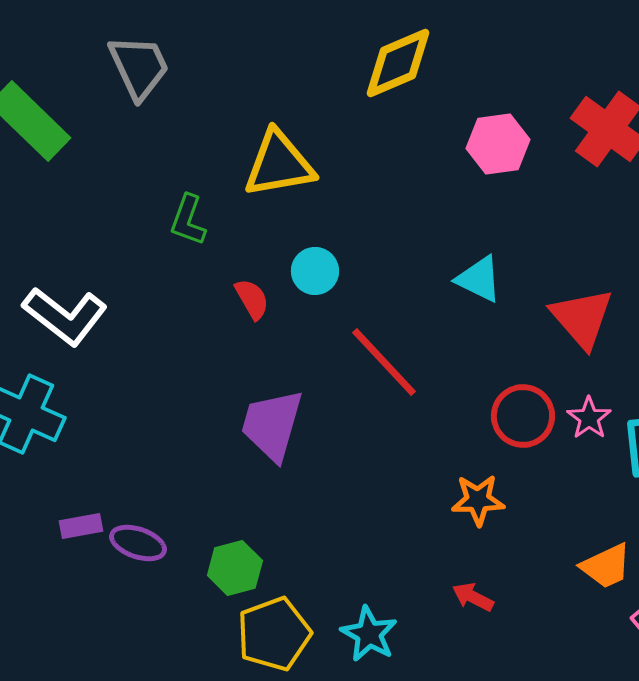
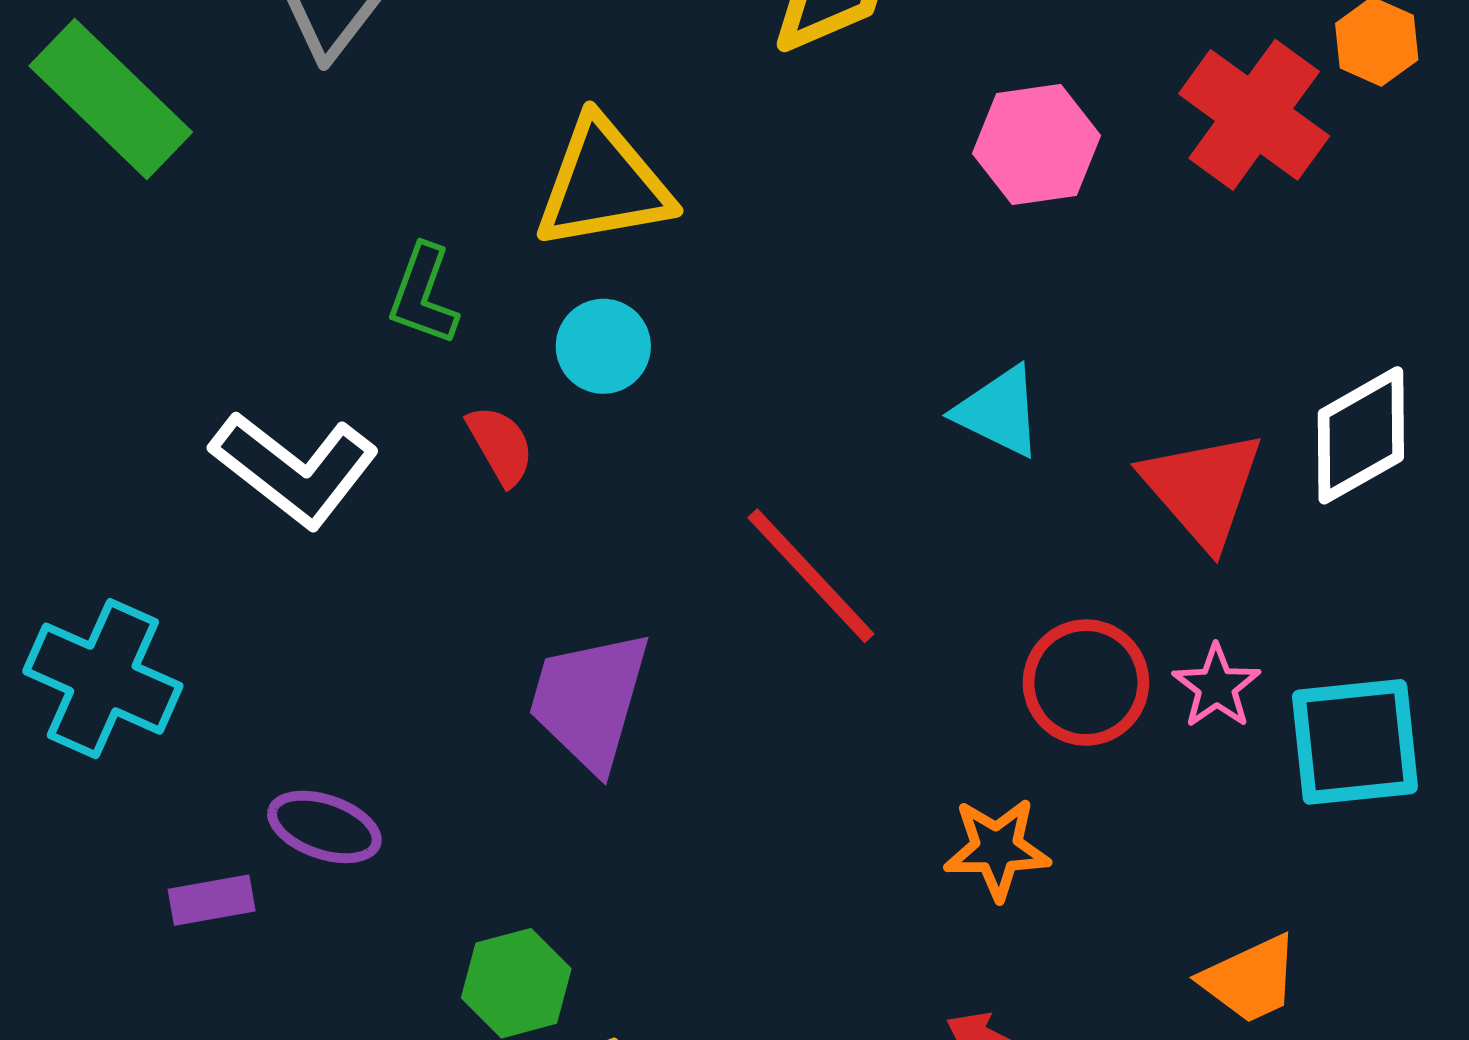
cyan circle: (315, 271) -> (603, 346), moved
red semicircle: (252, 299) -> (500, 445), moved
white L-shape: (65, 316) -> (295, 469), moved
purple ellipse: (138, 543) -> (324, 827), moved

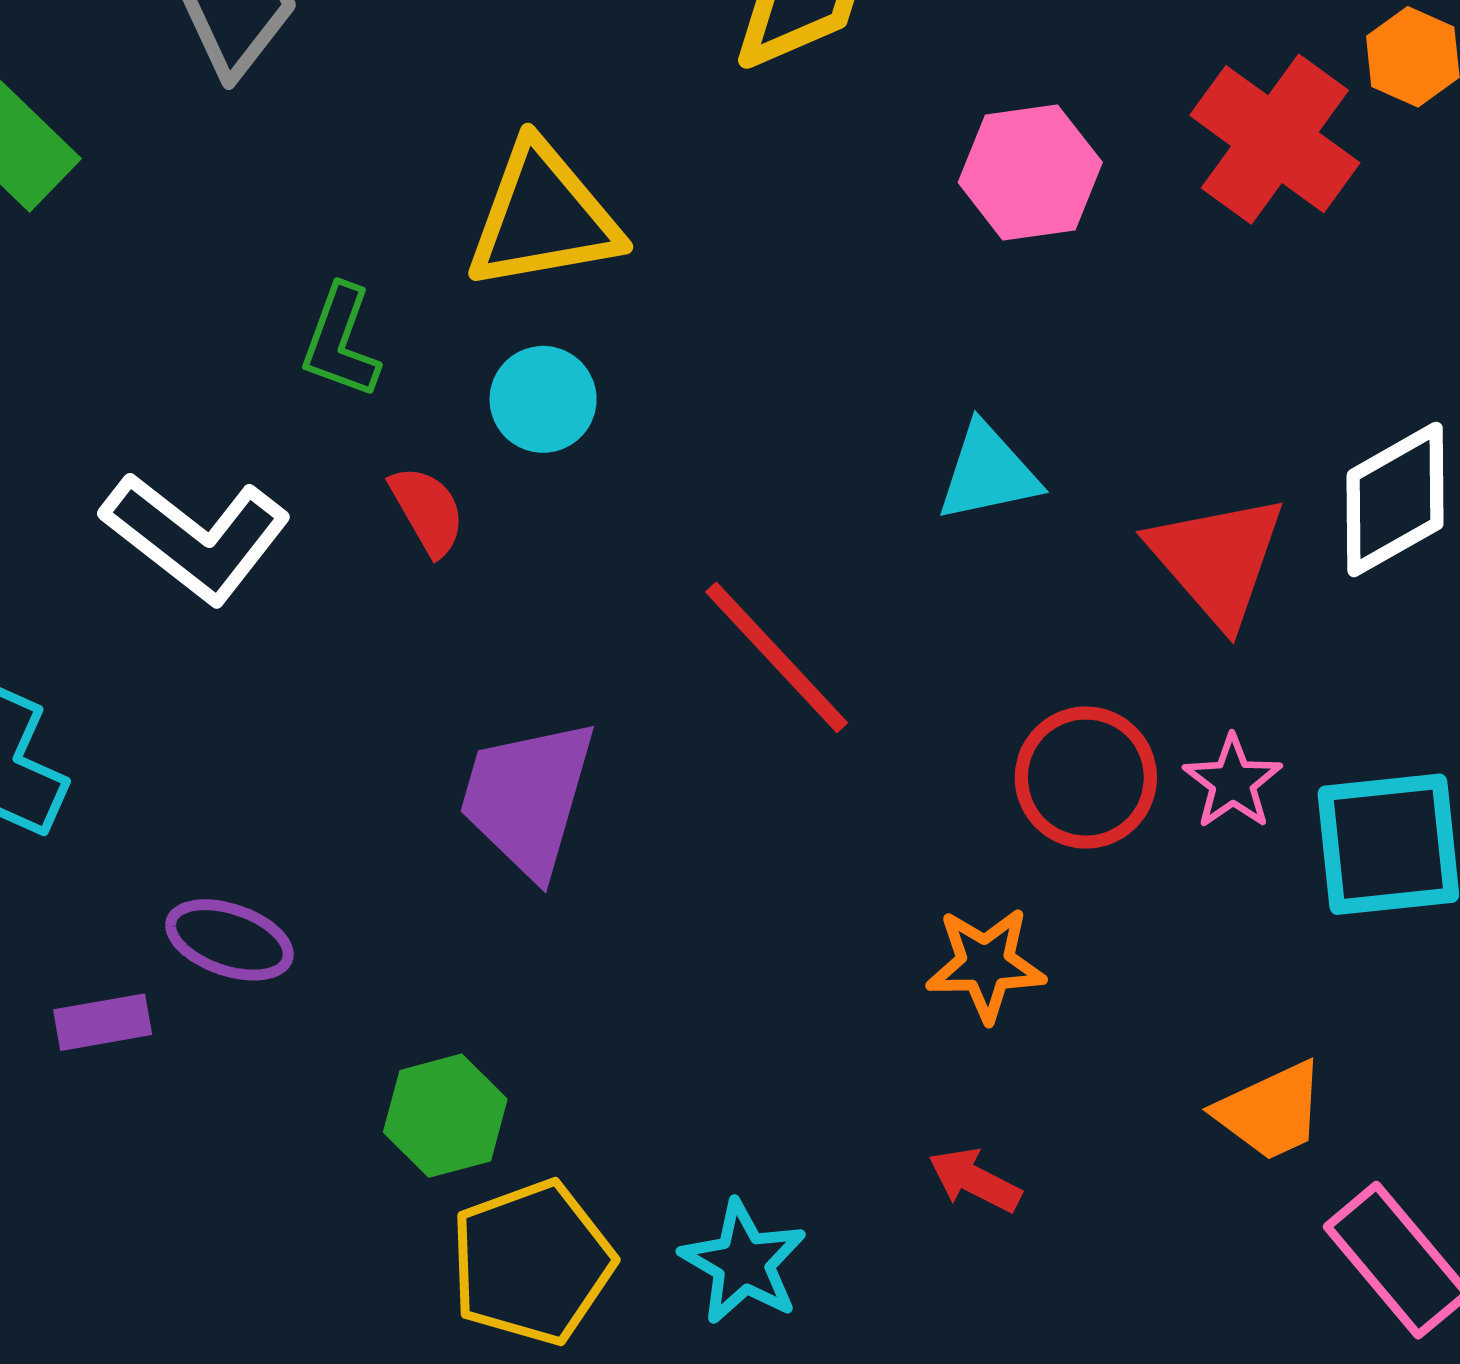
cyan triangle: (999, 412) -> (988, 473), turned -38

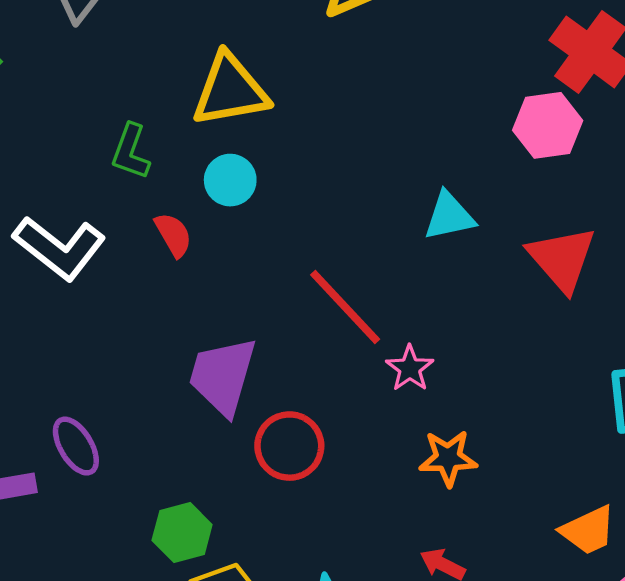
pink hexagon: (1030, 172) -> (548, 125), moved
red circle: (1086, 778) -> (289, 446), moved
pink star: (1233, 782) -> (410, 368), moved
purple ellipse: (229, 940) -> (76, 446), turned 40

